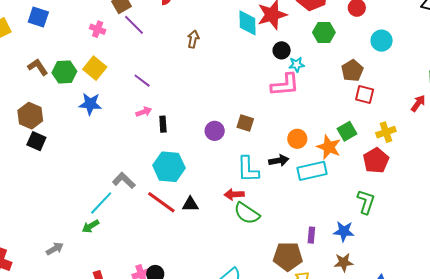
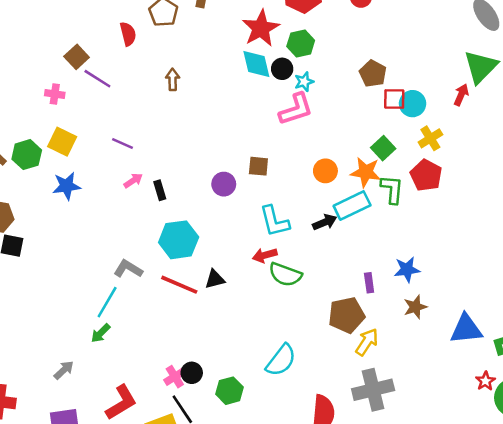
cyan diamond: (247, 23) -> (256, 64), moved
green hexagon: (324, 32) -> (301, 43), moved
cyan circle: (382, 41) -> (413, 104), moved
black arrow: (279, 161) -> (325, 222), moved
green L-shape: (366, 202) -> (392, 189), moved

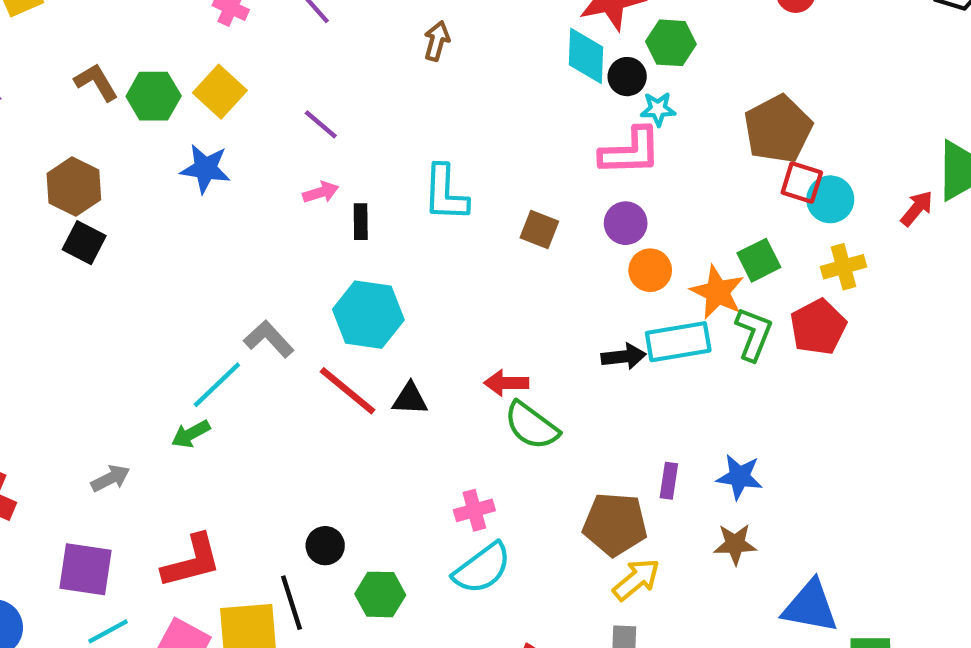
brown pentagon: (373, 74) -> (778, 129), size x1.4
purple circle: (224, 184) -> (626, 223), moved
cyan L-shape: (274, 221) -> (445, 193), moved
pink cross: (175, 377) -> (474, 510), moved

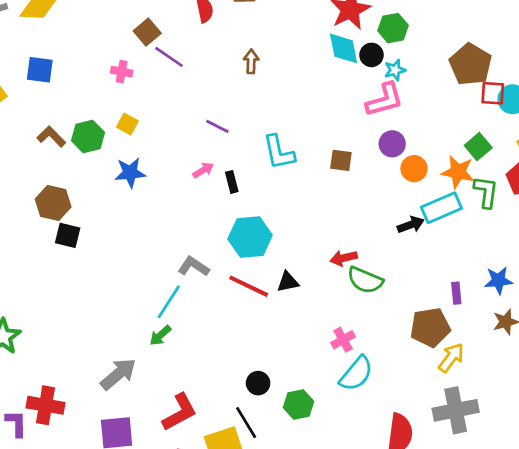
yellow square: (220, 92) -> (127, 124), size x0.7
purple line: (321, 124) -> (217, 126), moved
gray arrow: (110, 478) -> (118, 374), size x1.6

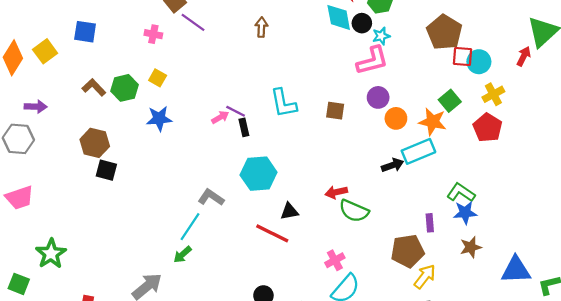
purple line: (217, 126) -> (236, 111), moved
green L-shape: (486, 192) -> (461, 193), moved, turned -64
red line: (249, 286) -> (272, 233), moved

